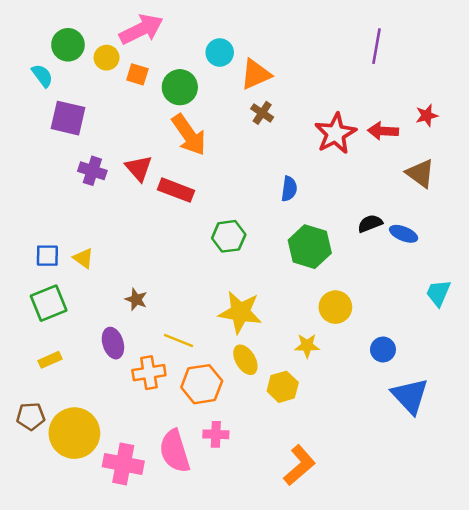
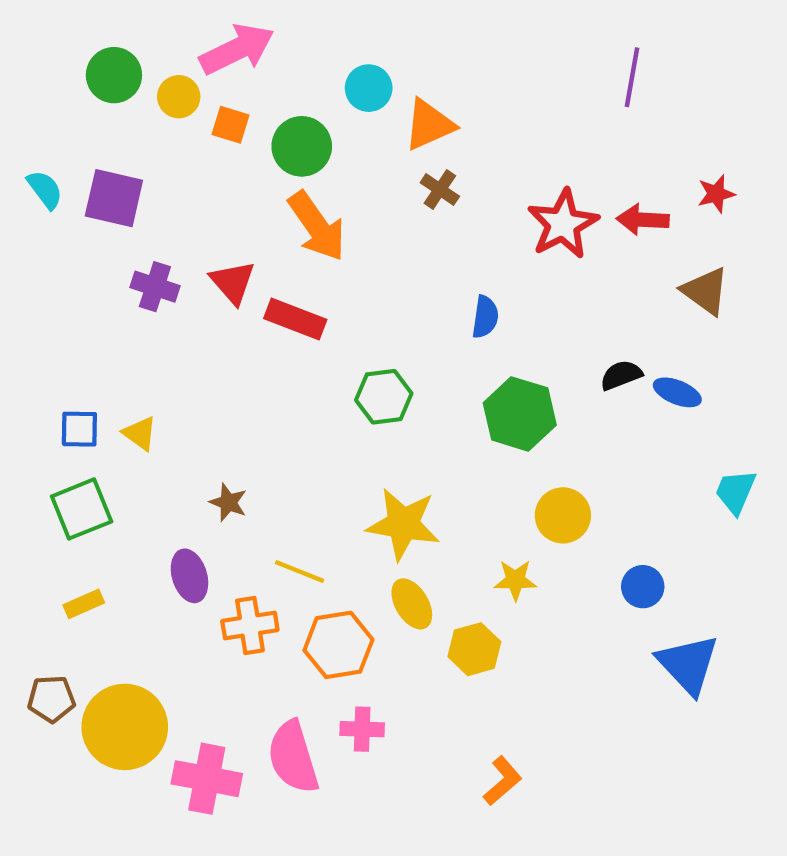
cyan semicircle: (42, 76) -> (45, 190), moved
orange L-shape: (299, 465) -> (502, 781), size x0.7

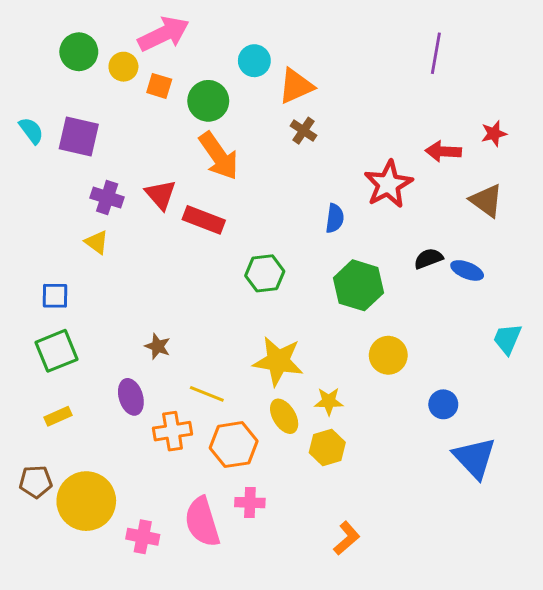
red star: (563, 224) -> (388, 184), moved
yellow triangle: (140, 433) -> (97, 242), moved
yellow star: (515, 580) -> (329, 401), moved
pink cross: (207, 779) -> (143, 537), size x0.7

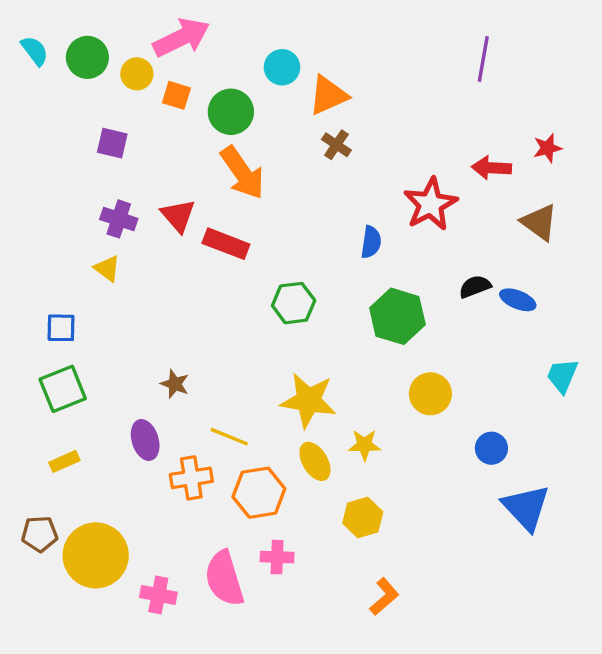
cyan semicircle: (31, 131) -> (35, 51), moved
purple square: (79, 137) -> (112, 143), moved, size x0.7
yellow hexagon: (327, 447) -> (363, 517), moved

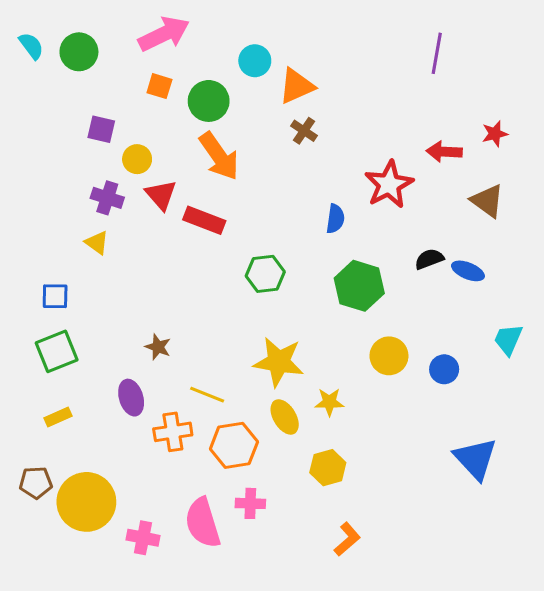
yellow circle: (137, 74) -> (137, 159), moved
blue circle: (491, 448) -> (444, 369), moved

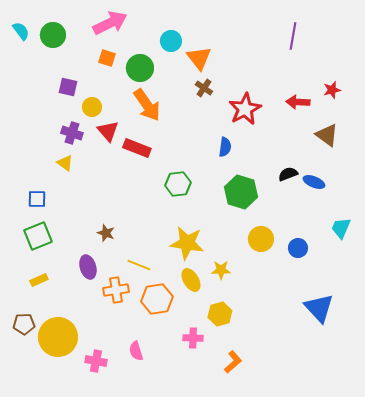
orange triangle: (297, 86) -> (199, 58), turned -44
red star: (389, 184) -> (245, 109), moved
pink cross: (250, 503) -> (193, 338), moved
pink semicircle: (203, 523) -> (136, 351), size x0.6

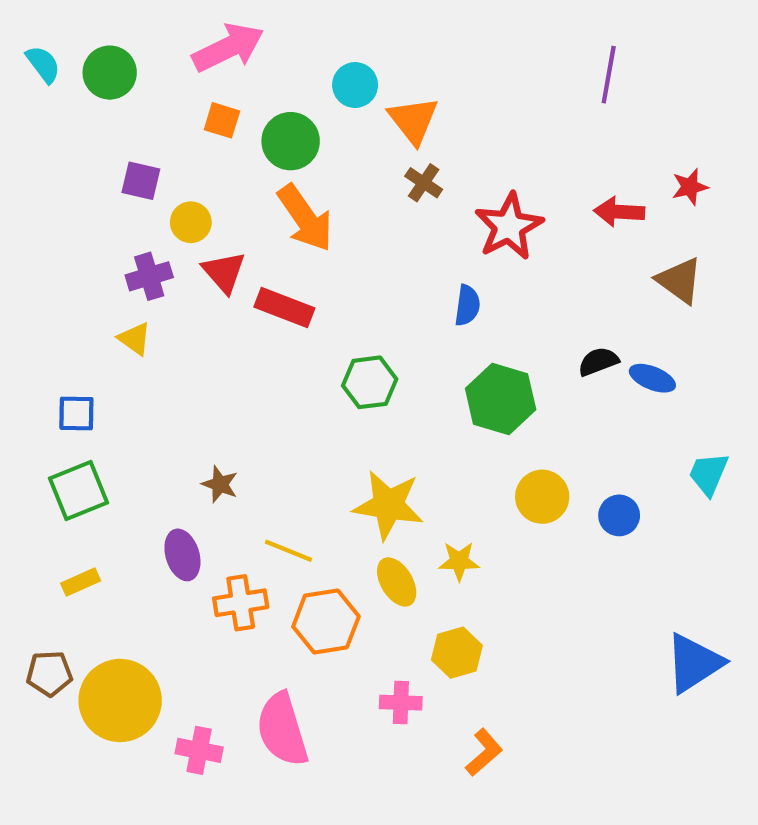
purple cross: (72, 133) -> (149, 276), turned -35
blue triangle: (319, 308) -> (694, 663), moved, turned 40
pink semicircle: (136, 351) -> (282, 730), size x1.8

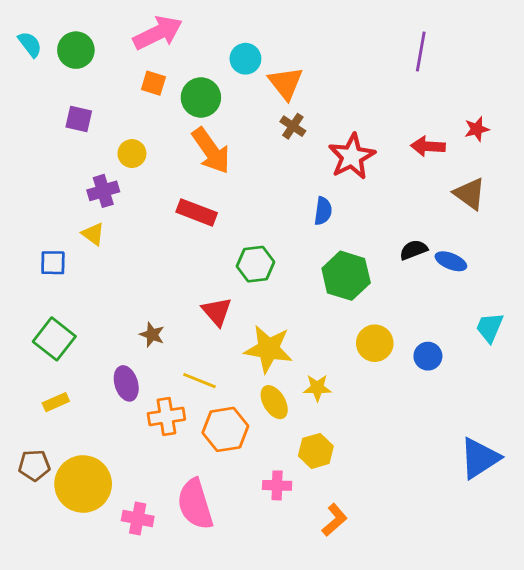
purple square: (141, 181) -> (79, 119), moved
red triangle: (224, 272) -> (217, 312), moved
blue square: (76, 414) -> (53, 263), moved
green square: (78, 490) -> (54, 339), turned -30

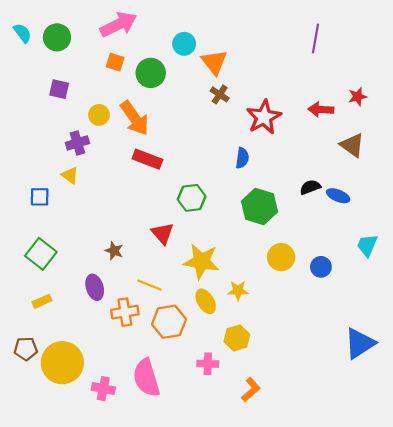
orange arrow: (211, 151) -> (135, 118), moved

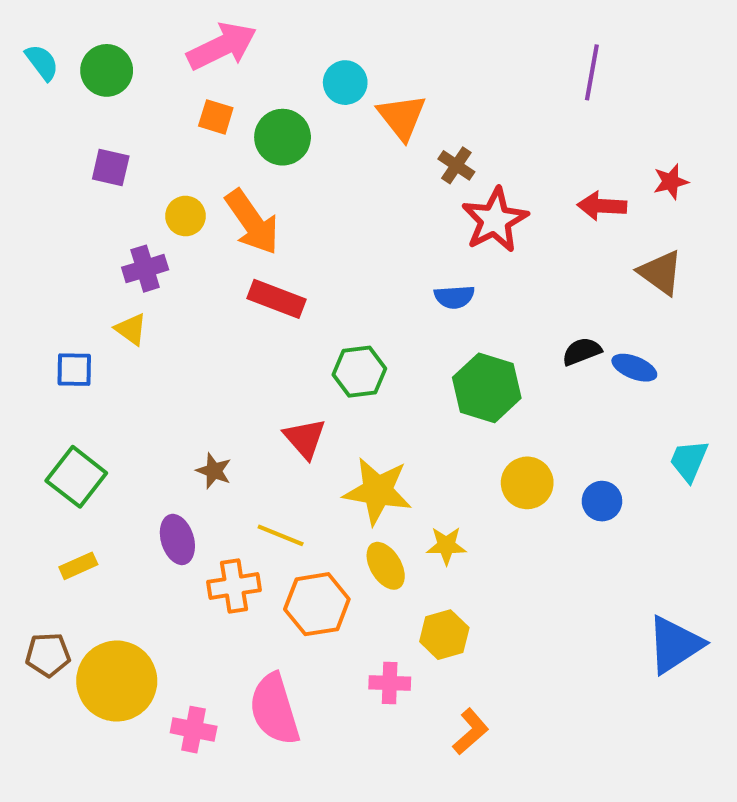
brown cross: (220, 94) -> (456, 165), moved
blue semicircle: (242, 158) -> (454, 297), turned 78

